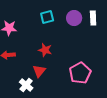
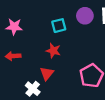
cyan square: (47, 17) -> (59, 26), moved

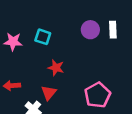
cyan square: (59, 26) -> (43, 37), moved, turned 32
red arrow: (13, 56) -> (12, 86), moved

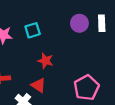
cyan square: (43, 37) -> (33, 30), turned -35
red triangle: (49, 93) -> (38, 85), turned -35

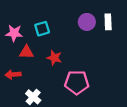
red triangle: (38, 85) -> (26, 52), moved, turned -32
pink pentagon: (86, 88) -> (77, 82), moved, turned 30

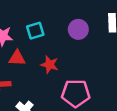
purple circle: (87, 22) -> (78, 29), moved

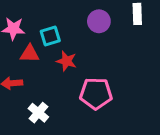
cyan square: (35, 31) -> (50, 36), moved

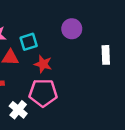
white rectangle: (137, 14) -> (106, 55), moved
pink pentagon: (96, 94) -> (43, 93), moved

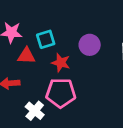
purple circle: (72, 29) -> (90, 45), moved

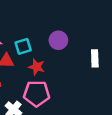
purple circle: (90, 45) -> (58, 40), moved

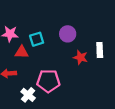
red star: (37, 67) -> (80, 57), moved

